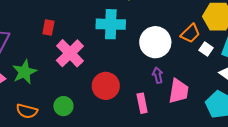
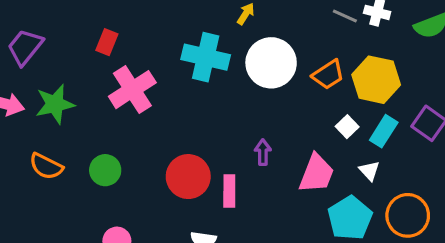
orange trapezoid: (190, 33) -> (328, 75), moved
white circle: (155, 42) -> (271, 63), moved
red circle: (106, 86) -> (188, 177), moved
pink trapezoid: (179, 91) -> (316, 173), moved

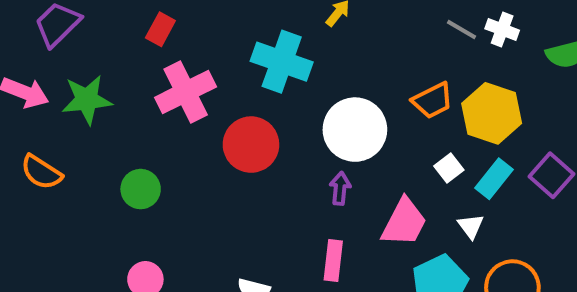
white circle: (271, 63) -> (355, 130), moved
orange semicircle: (46, 166) -> (41, 172), moved
red circle: (188, 177) -> (251, 145), moved
pink rectangle: (229, 191) -> (333, 261), moved

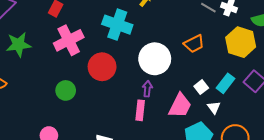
yellow hexagon: (492, 113) -> (241, 42), moved
white square: (449, 168) -> (201, 87), moved
green circle: (141, 189) -> (66, 90), moved
pink rectangle: (333, 261) -> (140, 110), moved

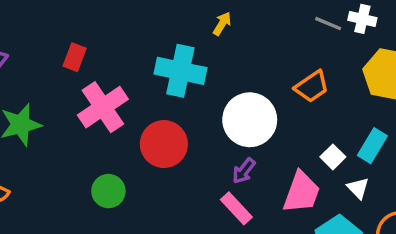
purple arrow: (147, 89) -> (244, 171), turned -140
pink rectangle: (140, 110) -> (236, 208), turned -42

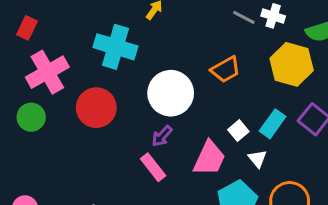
green circle: (108, 191) -> (31, 117), moved

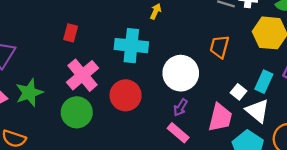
red rectangle: (27, 28) -> (71, 33), moved
orange trapezoid: (225, 70) -> (220, 47), turned 145
green circle: (31, 117) -> (77, 112), size x1.4
white triangle: (257, 159) -> (257, 111), size x1.6

